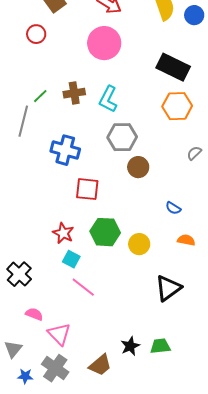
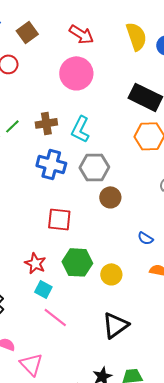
blue cross: (65, 150) -> (51, 164), moved
black triangle: (168, 288) -> (115, 325), moved

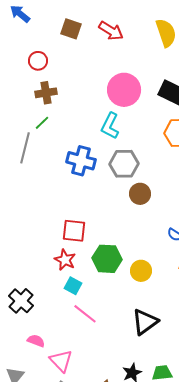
brown square: (27, 32) -> (71, 29), moved, turned -35
pink circle: (76, 73) -> (124, 90), moved
brown cross: (46, 123) -> (46, 93), moved
red square: (59, 219) -> (74, 231), moved

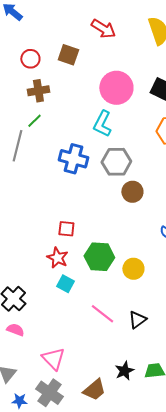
brown square: (71, 29) -> (68, 55), moved
red square: (74, 231) -> (66, 229), size x0.7
pink line: (85, 314) -> (102, 314), moved
black triangle: (145, 322) -> (137, 320), size x0.7
pink semicircle: (36, 341) -> (15, 330), moved

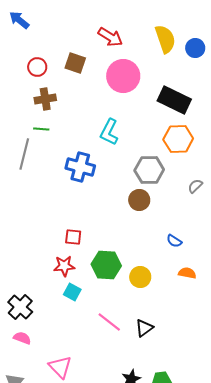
pink circle: (116, 88) -> (123, 76), moved
green line: (34, 121) -> (41, 129), turned 49
gray hexagon: (116, 162) -> (149, 170), moved
red star: (57, 258) -> (64, 266), turned -30

